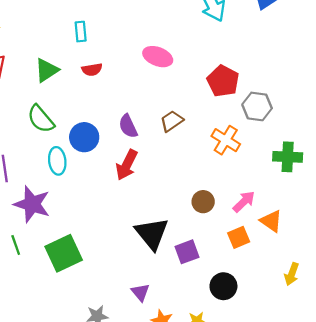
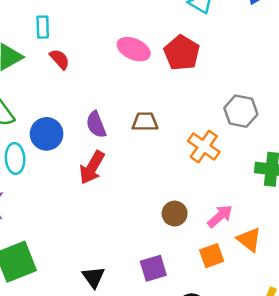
cyan rectangle: (81, 32) -> (43, 27), moved
red semicircle: (92, 70) -> (60, 59), turned -126
red pentagon: (223, 81) -> (182, 53), moved
brown trapezoid: (172, 121) -> (145, 122), turned 30
black triangle: (152, 234) -> (93, 277), moved, size x0.6

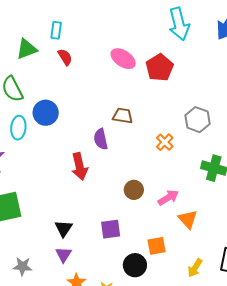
purple semicircle: (96, 125) -> (101, 139), moved
orange cross: (204, 146) -> (165, 142), size x0.7
red arrow: (92, 168) -> (80, 167), moved, turned -52
orange square: (212, 256) -> (157, 246), moved

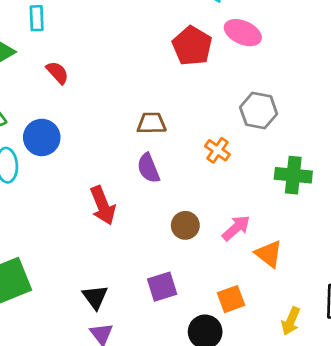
red semicircle: (65, 57) -> (57, 73), moved
pink ellipse: (123, 59) -> (243, 33), moved
purple semicircle: (101, 139) -> (148, 168), moved

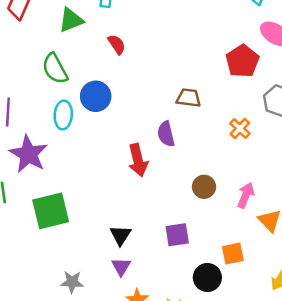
red pentagon: (192, 46) -> (242, 61), moved
purple semicircle: (148, 168) -> (166, 134), moved
pink arrow: (236, 228) -> (246, 195), turned -35

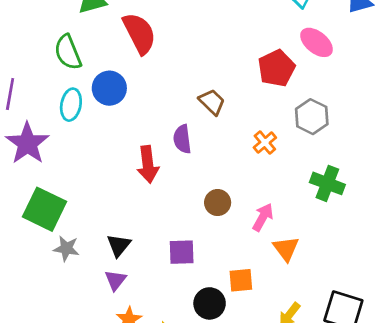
red semicircle: (117, 44) -> (139, 33), size x1.8
brown trapezoid: (188, 98) -> (212, 102), turned 30
green square: (51, 211) -> (45, 209), turned 33
gray star: (72, 282) -> (66, 248), moved

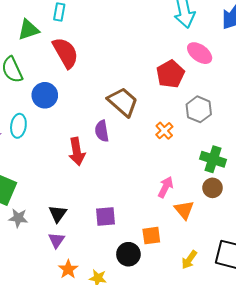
brown trapezoid: (212, 102) -> (123, 102), size x1.5
cyan ellipse: (71, 105) -> (18, 126), moved
brown circle: (218, 203) -> (213, 188), moved

